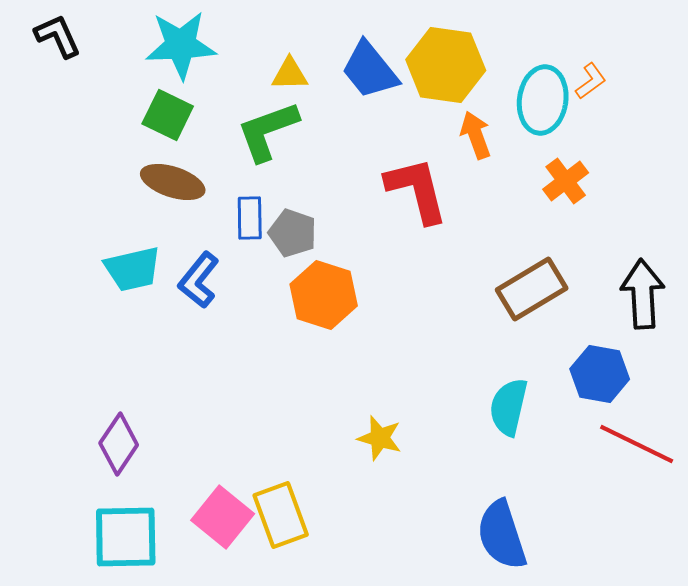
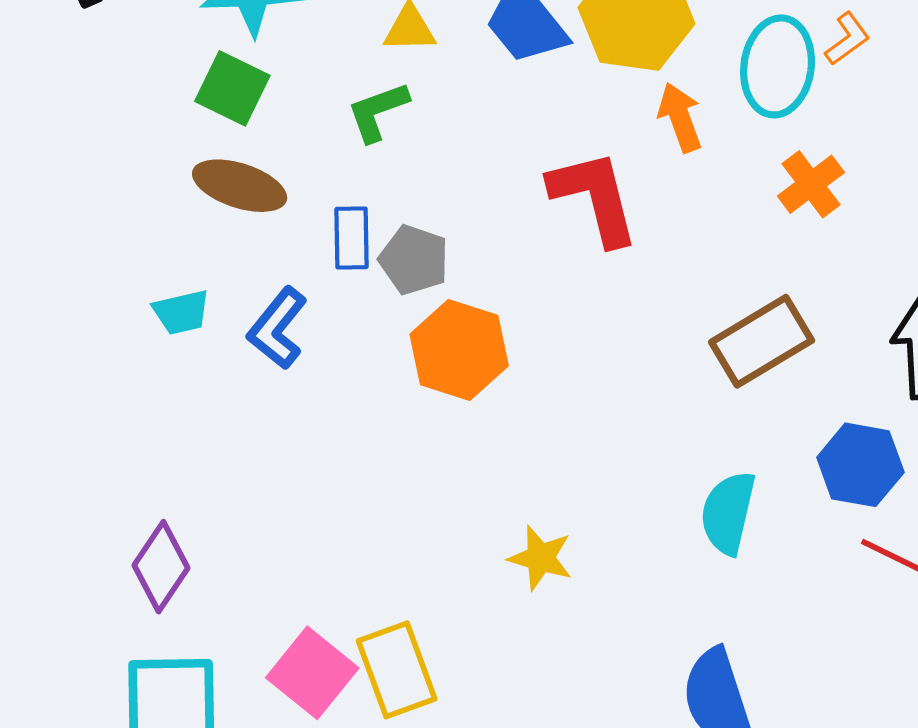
green L-shape: (268, 131) -> (378, 112), size x0.7
cyan trapezoid: (133, 269) -> (181, 312), size x0.7

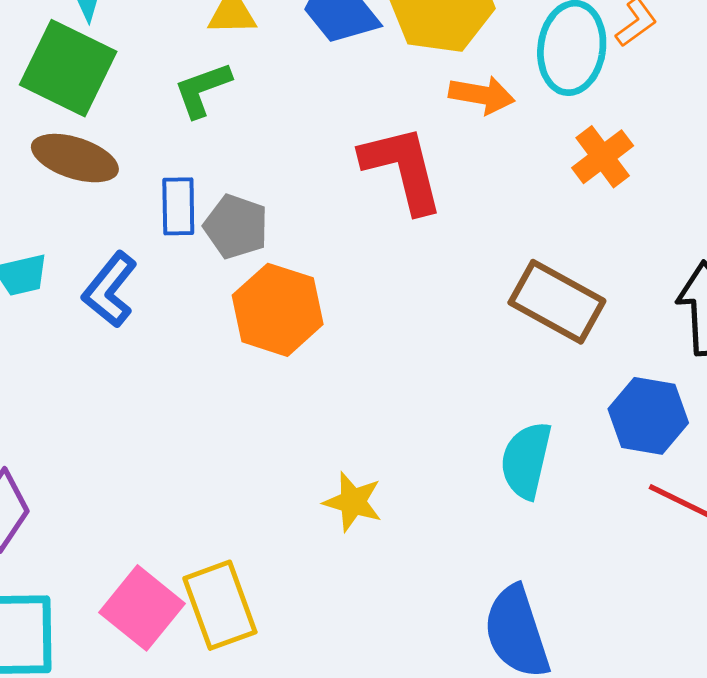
green square: (232, 88) -> (68, 68), size x1.4
orange arrow: (680, 117) -> (482, 95), turned 120
brown rectangle: (762, 341) -> (557, 302), turned 60

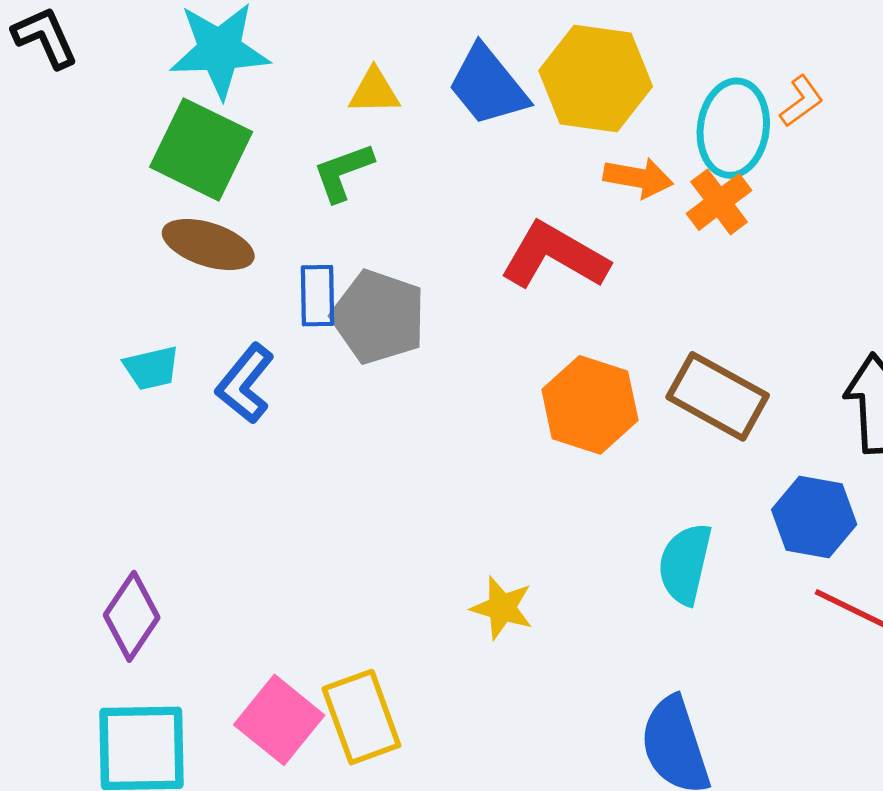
orange cross: (603, 157) -> (719, 202), moved
red L-shape: (403, 169) -> (554, 256), turned -46
gray pentagon: (236, 227) -> (379, 317), size x1.4
orange hexagon: (278, 310) -> (590, 405), moved

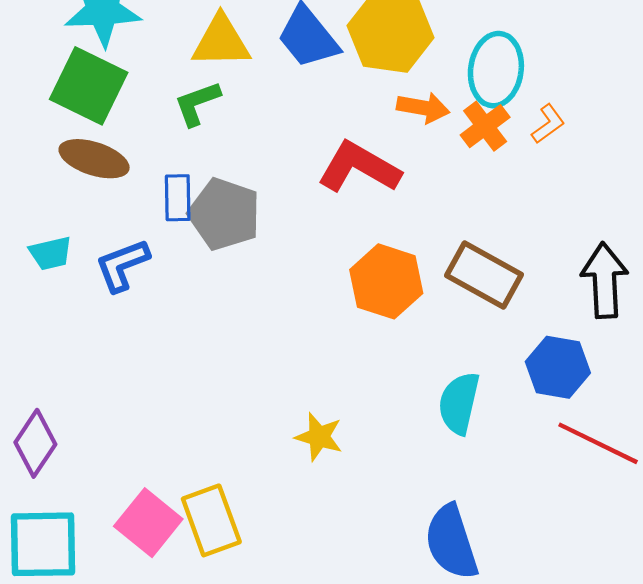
yellow triangle: (374, 91) -> (221, 41), size x1.5
orange L-shape: (801, 101) -> (548, 124), moved
blue L-shape: (245, 384) -> (122, 265), turned 30

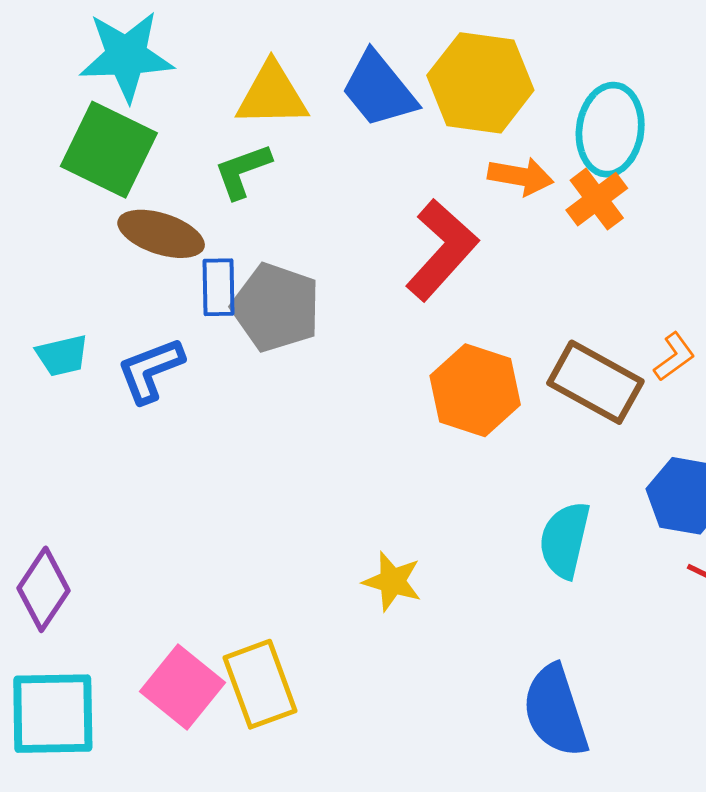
orange L-shape: (548, 124) -> (674, 357), moved
brown ellipse: (94, 159) -> (161, 234), moved
red L-shape: (359, 167) -> (442, 250), turned 102

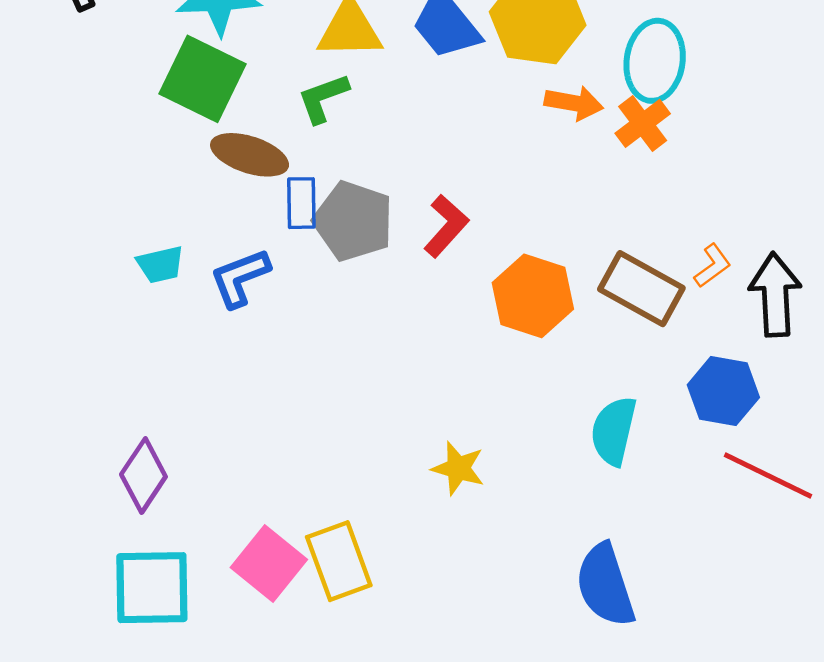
red L-shape: (442, 250) -> (446, 226), moved, size x0.7

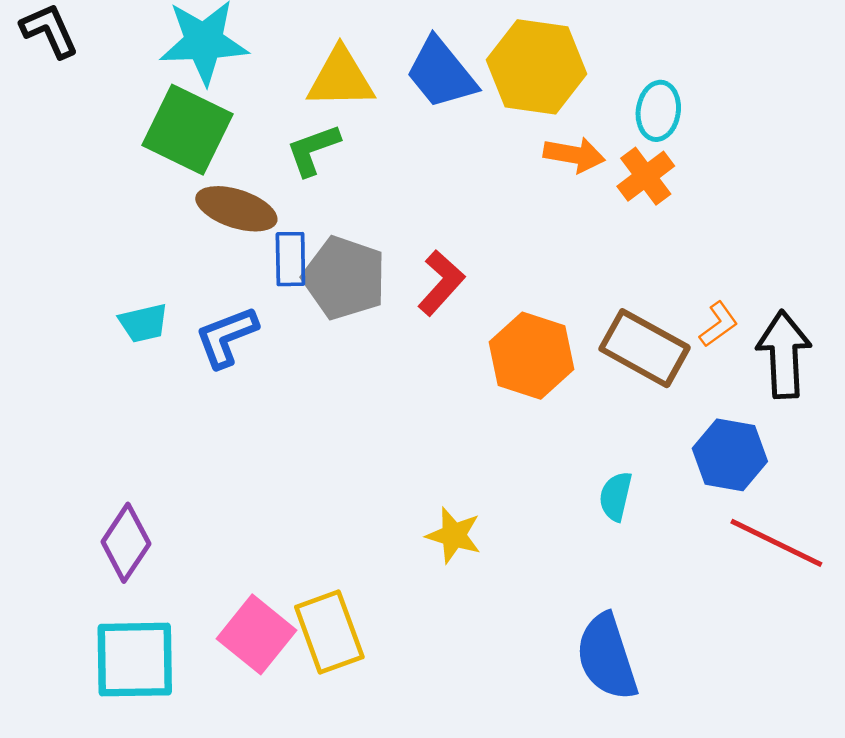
cyan ellipse: (655, 61) -> (658, 111), size x0.7
cyan semicircle: (614, 431) -> (616, 496), size x0.7

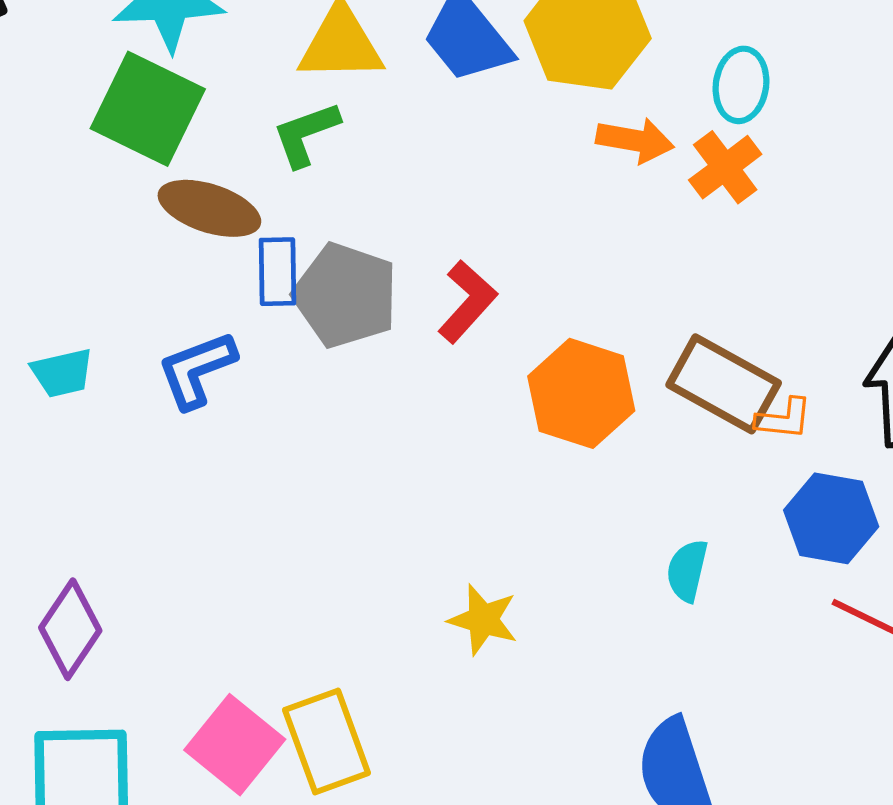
cyan trapezoid: (144, 323) -> (62, 373), moved
orange L-shape: (719, 324) -> (784, 419), moved, turned 42

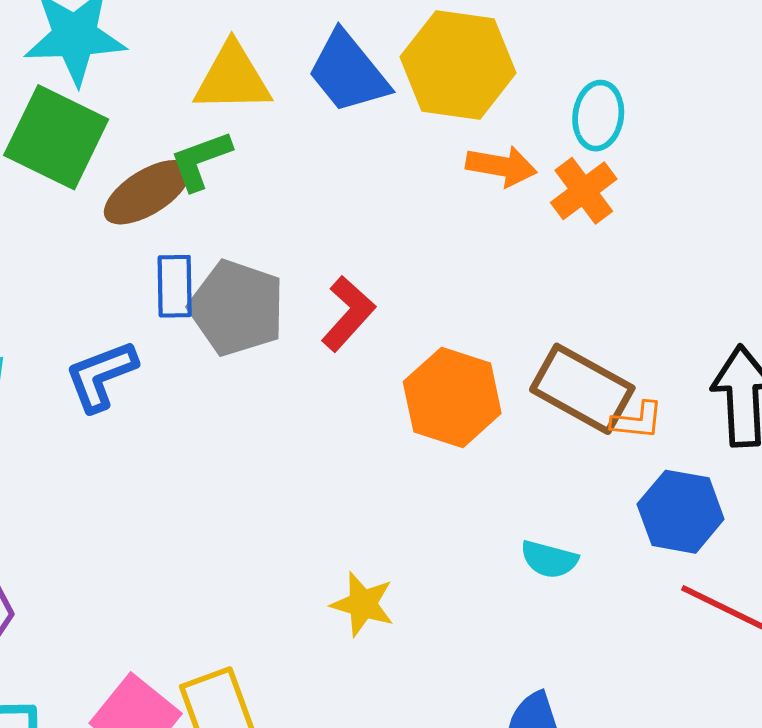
brown ellipse: (209, 208) -> (147, 192), moved, turned -50
cyan semicircle: (687, 571) -> (549, 559), turned -88

